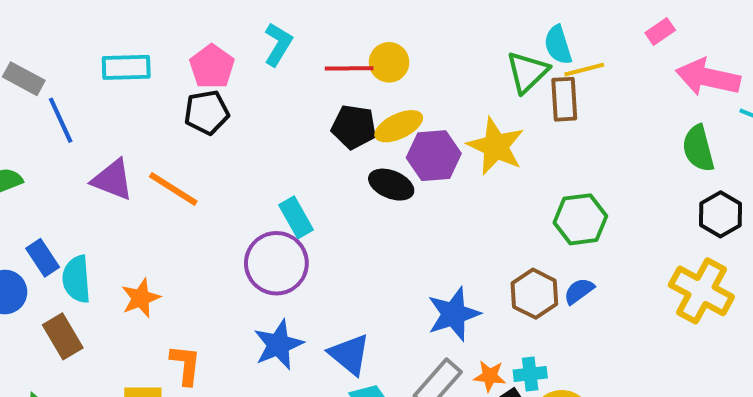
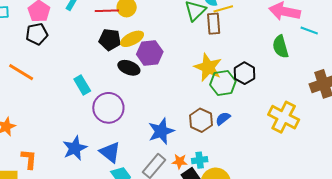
yellow star: (496, 146) -> (208, 67), moved
black hexagon: (721, 214) -> (245, 73), moved
purple circle: (276, 263) -> (108, 108), moved

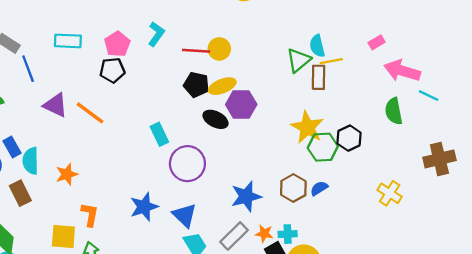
yellow cross: (284, 117) -> (390, 193), size x0.7

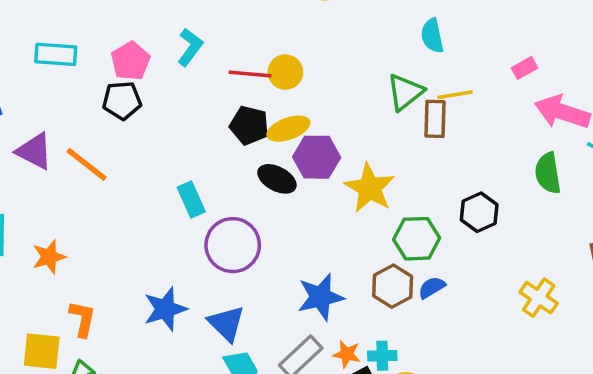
cyan semicircle: (317, 46) -> (432, 36), moved
yellow star: (307, 127) -> (370, 188), moved
green hexagon: (323, 147) -> (417, 239), moved

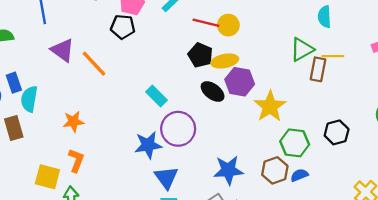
cyan rectangle: (191, 199) -> (157, 96), turned -30
orange star: (49, 257) -> (73, 122), moved
blue star: (165, 309) -> (148, 145), moved

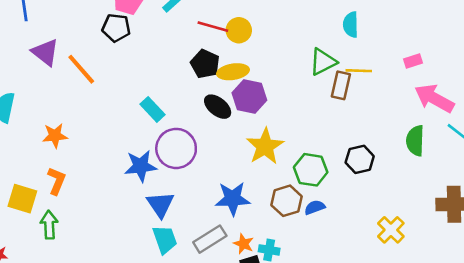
yellow star: (270, 106) -> (265, 146), moved

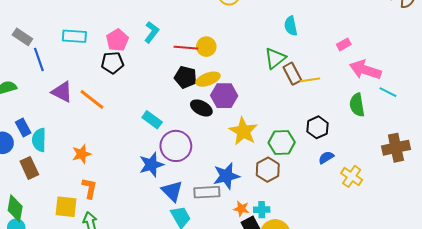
yellow line: (359, 71) -> (310, 80), moved
brown rectangle: (341, 85) -> (292, 74), turned -30
blue semicircle: (315, 207) -> (326, 157), moved
gray rectangle: (210, 239) -> (207, 192), moved, turned 40

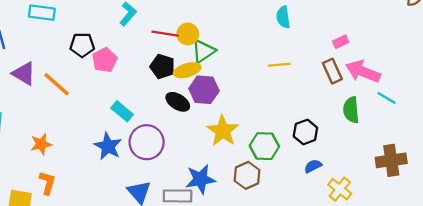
pink pentagon: (117, 40) -> (105, 60), moved
green triangle: (275, 58) -> (203, 51), moved
brown rectangle: (292, 74) -> (332, 71), moved
yellow line: (310, 80) -> (279, 65), moved
blue star: (151, 165) -> (108, 146), moved, turned -30

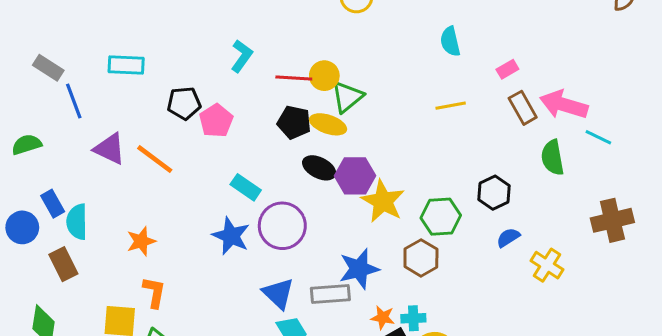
pink rectangle: (341, 42) -> (507, 69), moved
yellow ellipse: (187, 70) -> (328, 124), turned 40
purple hexagon: (204, 90) -> (355, 176), moved

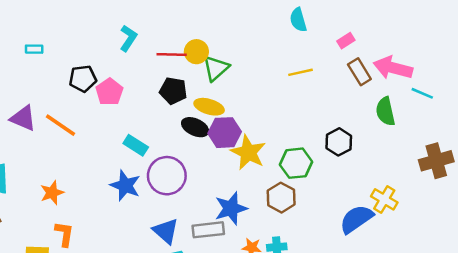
cyan rectangle: (126, 65) -> (34, 49), size x0.6
yellow ellipse: (328, 124) -> (209, 107), moved
blue semicircle: (508, 237) -> (356, 219), moved, size x1.8

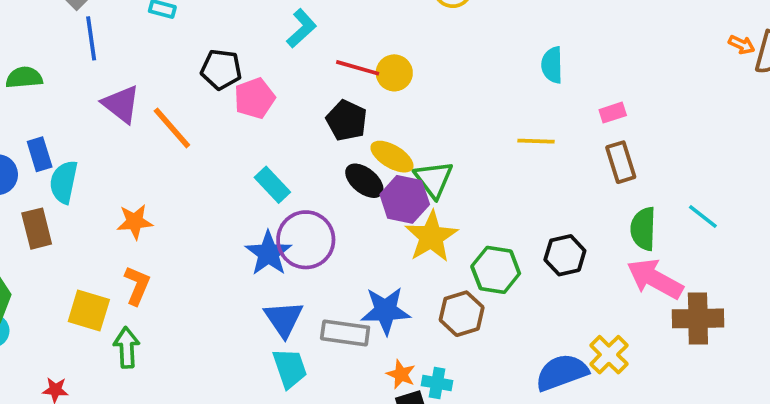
green triangle: (216, 68) -> (434, 179), moved, turned -40
pink arrow: (393, 68) -> (655, 279), moved
blue star: (125, 185) -> (268, 253), moved

